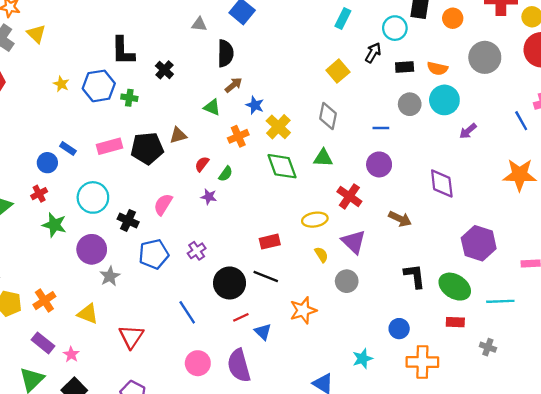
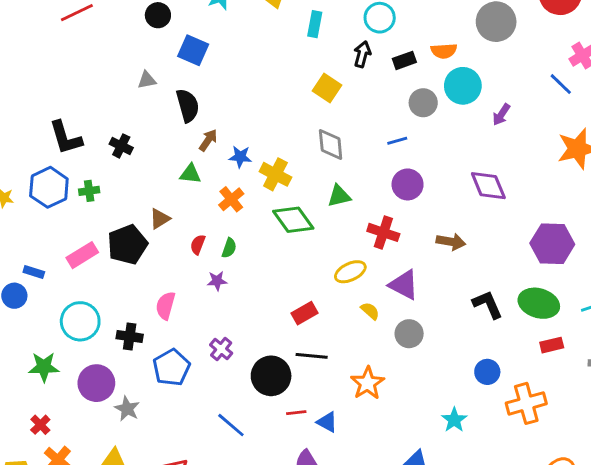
red cross: (39, 194) -> (40, 425), moved
red line: (241, 317) -> (296, 413), turned 35

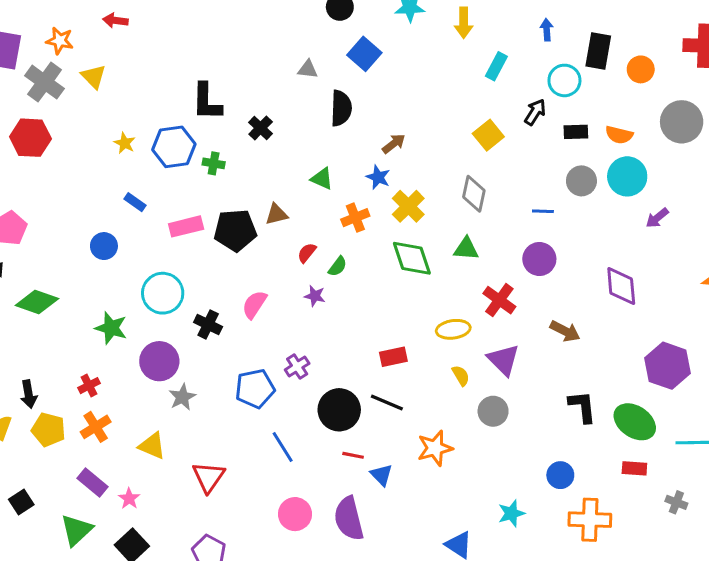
brown arrow: (208, 140) -> (394, 144), moved
blue rectangle: (34, 272) -> (135, 202), moved
blue pentagon: (171, 368) -> (255, 389), moved

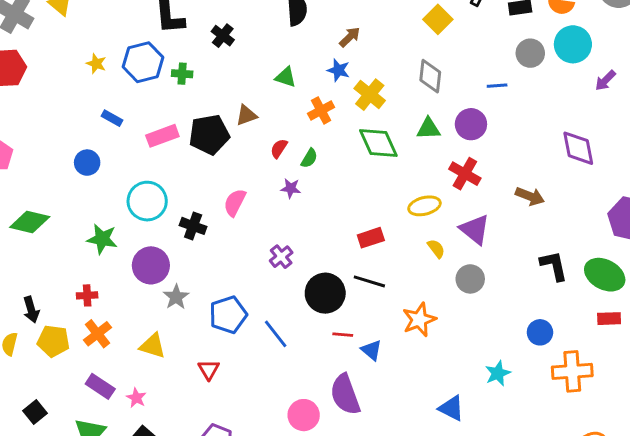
purple circle: (539, 259) -> (471, 124), moved
red cross: (89, 386) -> (87, 295), turned 30
blue pentagon: (255, 389) -> (228, 315), moved
red triangle: (208, 477) -> (209, 370), size x0.7
pink circle: (295, 514) -> (304, 415), moved

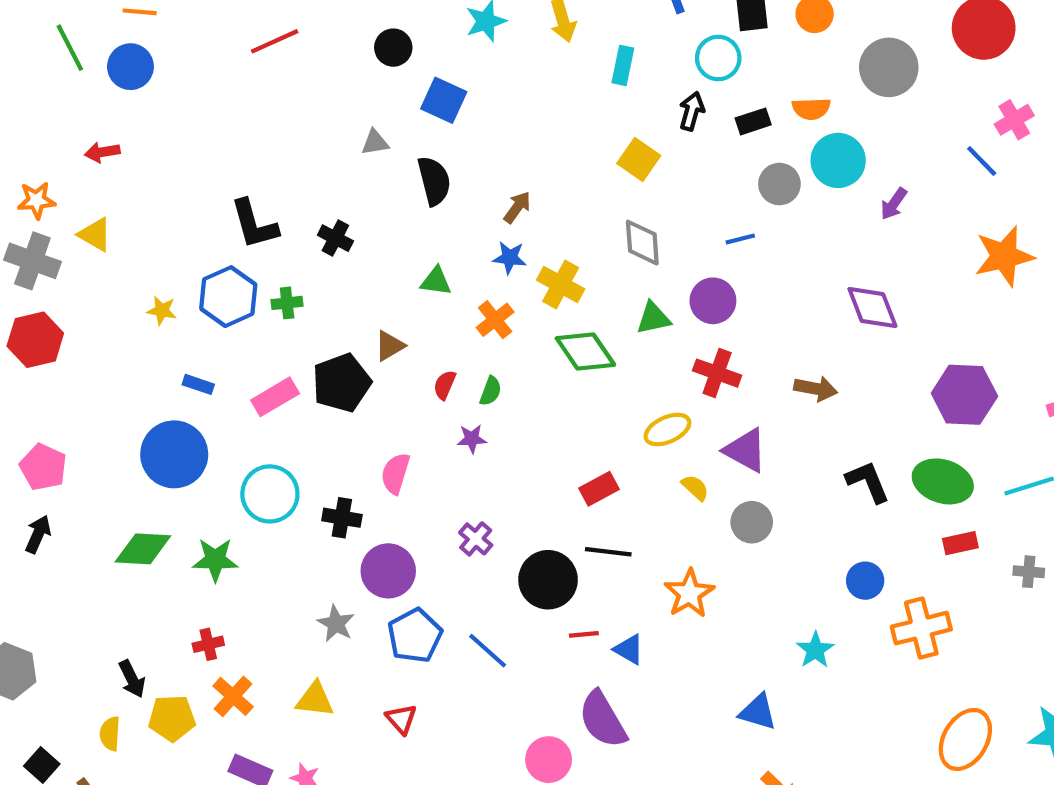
blue circle: (87, 163) -> (174, 454), size x1.8
green diamond: (30, 222) -> (143, 549), moved
purple circle: (151, 265) -> (388, 571), moved

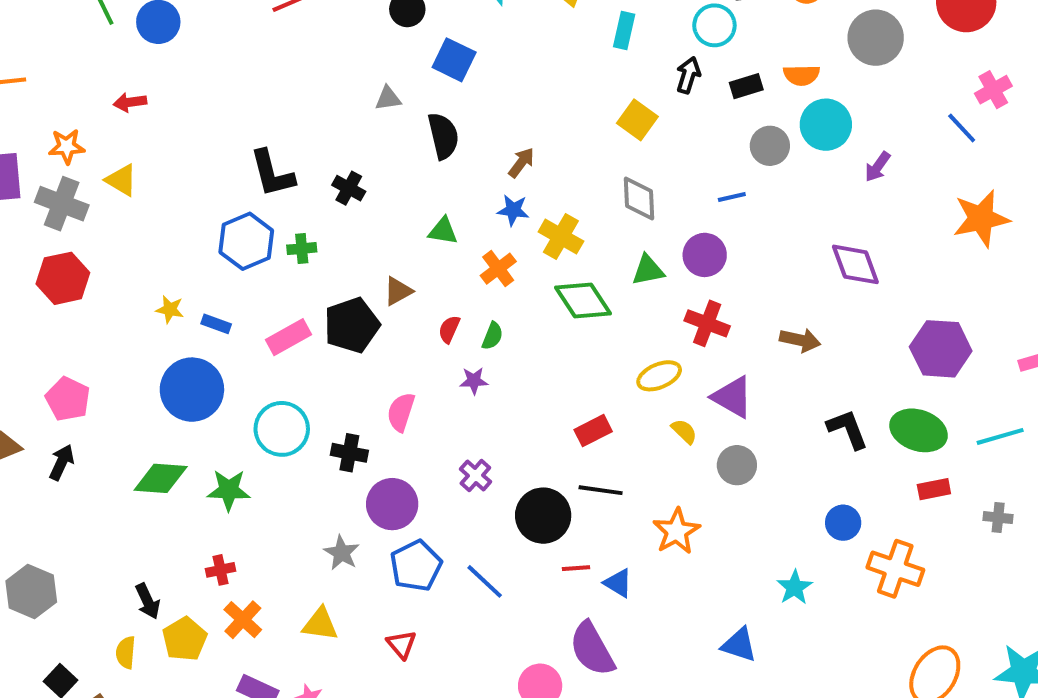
yellow star: (162, 311) -> (170, 309), moved
orange cross: (921, 628) -> (895, 569), turned 32
yellow pentagon: (172, 718) -> (185, 639), turned -30

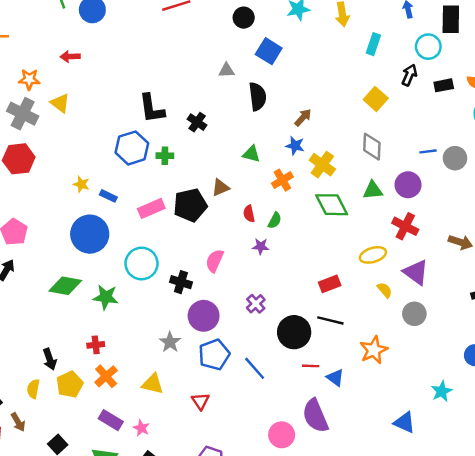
gray circle: (770, 146) -> (455, 158), moved
red semicircle: (449, 329) -> (249, 214), turned -42

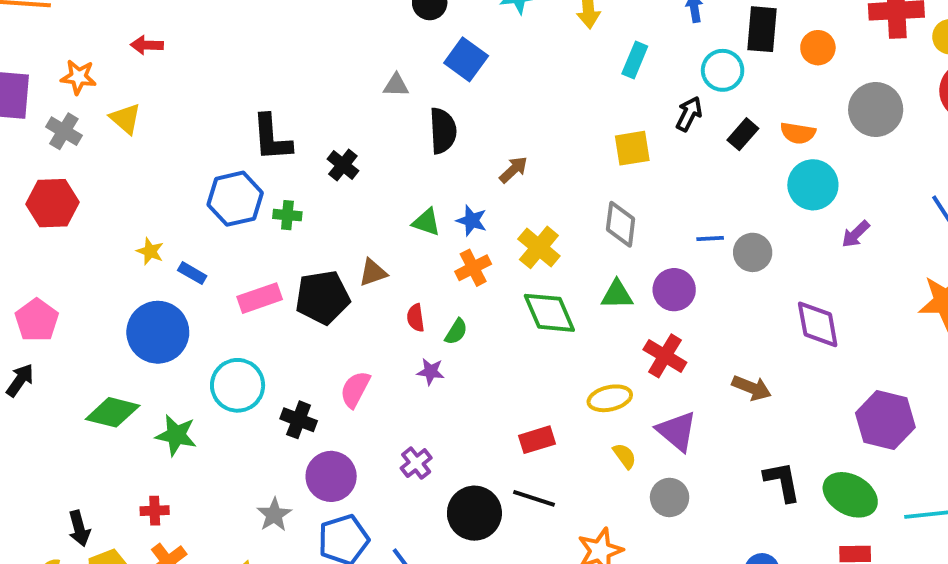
black rectangle: (444, 85) -> (743, 134), turned -42
yellow square: (376, 99) -> (632, 148), turned 35
gray cross: (23, 114) -> (64, 131), size x0.7
blue star: (295, 146) -> (472, 221), moved

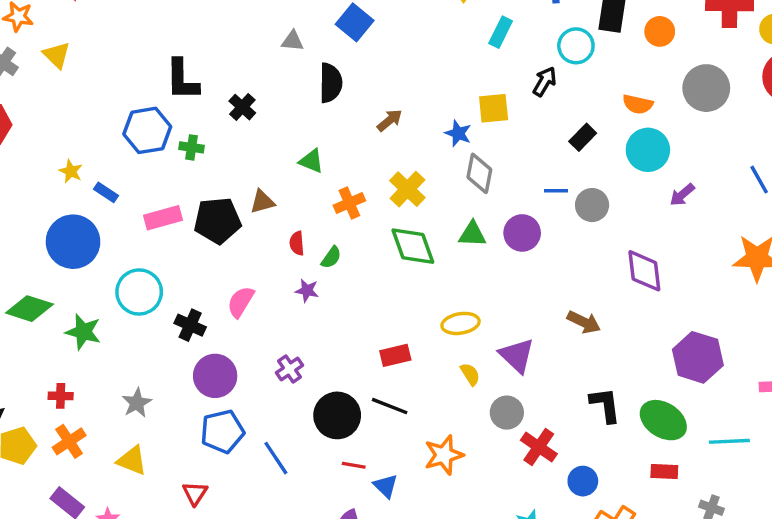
black rectangle: (743, 134) -> (583, 137), moved
blue star: (472, 221) -> (458, 133), moved
red cross: (665, 356) -> (539, 447), moved
gray star: (274, 515) -> (137, 403), moved

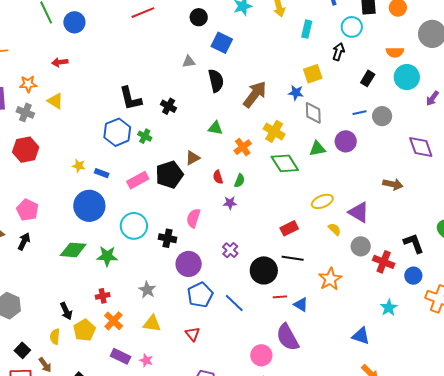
brown arrow: (390, 120) -> (255, 94), size x1.8
green cross: (192, 147) -> (145, 136), turned 32
black L-shape: (605, 405) -> (414, 243), moved

